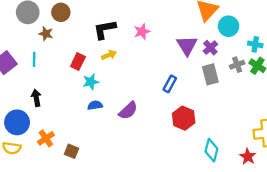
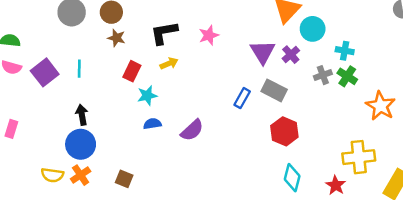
brown star: (46, 34) -> (116, 38), moved
gray rectangle: (210, 74) -> (274, 90), moved, turned -48
red hexagon: (184, 118) -> (284, 131), moved
blue circle: (17, 122) -> (81, 144), moved
orange cross: (46, 138) -> (81, 175), moved

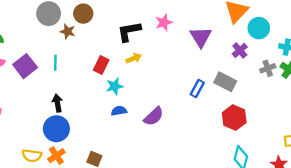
pink star: (209, 35) -> (164, 23), moved
brown star: (116, 38) -> (68, 31), moved
purple triangle: (263, 52) -> (201, 37), moved

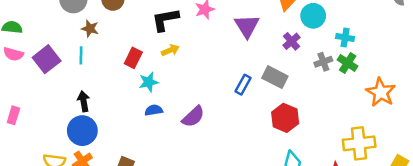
brown star: (68, 31) -> (90, 29), moved

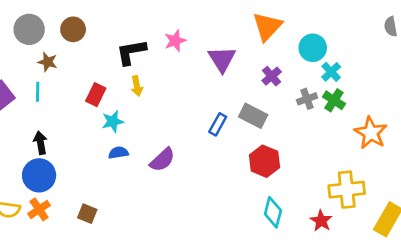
cyan circle: (313, 16) -> (313, 48), moved
cyan cross: (345, 37) -> (331, 72), turned 36
yellow arrow: (170, 50) -> (137, 86), turned 102

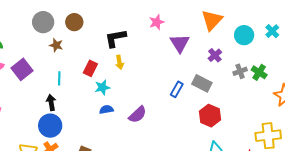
pink star: (175, 41) -> (157, 22), moved
cyan cross: (331, 72) -> (272, 31), moved
cyan line: (38, 92) -> (59, 78), moved

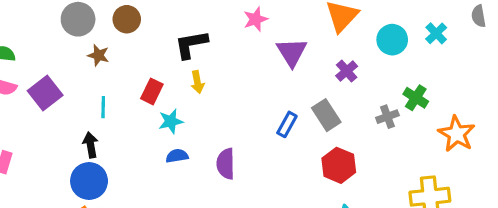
gray cross: (240, 71) -> (387, 117), moved
gray rectangle: (202, 83) -> (326, 115), turned 30
purple semicircle: (138, 115) -> (226, 164), turned 132

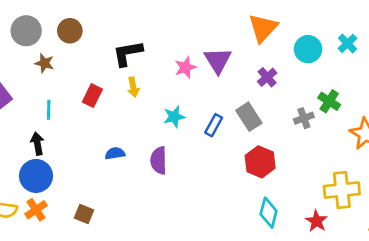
pink star: (256, 19) -> (185, 67), moved
cyan star: (171, 121) -> (174, 117), moved

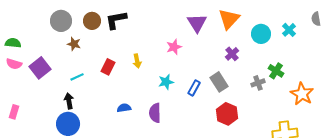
black L-shape: (128, 53) -> (116, 20), moved
purple triangle: (218, 60) -> (197, 23), moved
cyan line: (49, 110) -> (77, 77), turned 64

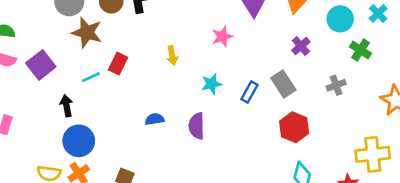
brown star: (74, 44) -> (87, 32), size x1.6
red rectangle: (108, 67) -> (118, 64), moved
green cross: (276, 71) -> (361, 50), moved
black arrow: (69, 101) -> (67, 106), moved

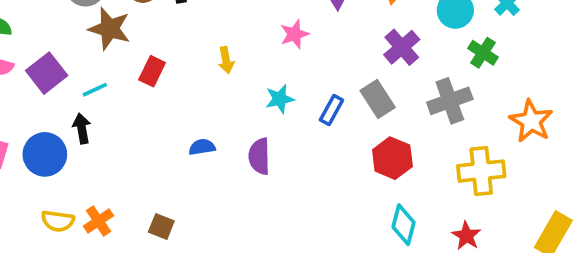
purple cross: (301, 46) -> (402, 47), size x1.4
cyan line: (91, 77) -> (95, 90), moved
gray cross: (336, 85) -> (450, 101), size x1.6
blue circle: (79, 141) -> (45, 154), moved
yellow cross: (373, 154) -> (481, 171), moved

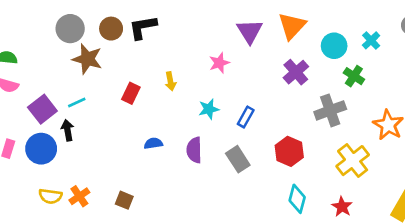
red rectangle: (152, 71) -> (131, 93), moved
purple square: (47, 73) -> (42, 109), moved
gray rectangle: (378, 99) -> (238, 159), moved
yellow cross: (481, 171) -> (353, 161), turned -32

